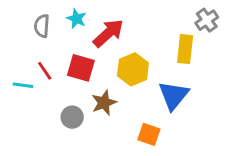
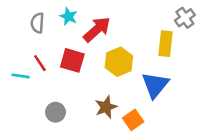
brown star: (104, 103) -> (106, 107), moved
gray circle: (72, 117) -> (56, 112), moved
orange square: (149, 134) -> (133, 120), turned 36

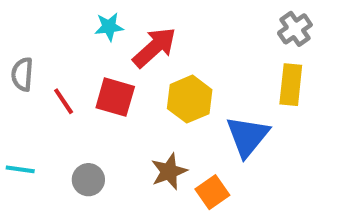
cyan star: (68, 16) -> (109, 27), turned -30
gray semicircle: (37, 23) -> (22, 74), moved
yellow rectangle: (165, 44) -> (291, 85), moved
cyan line: (21, 76) -> (20, 169), moved

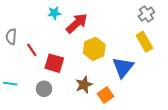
yellow rectangle: (291, 85) -> (144, 42), turned -36
red square: (115, 97) -> (54, 63), moved

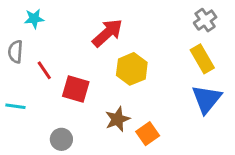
cyan star: (54, 13) -> (34, 19), moved
blue triangle: (123, 67) -> (207, 99), moved
cyan line: (10, 84) -> (15, 106), moved
gray circle: (44, 89) -> (61, 139), moved

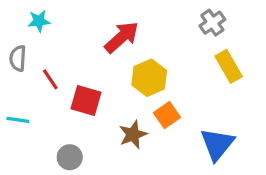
gray cross: (205, 20) -> (212, 23), moved
blue triangle: (207, 99) -> (217, 144), moved
orange square: (148, 134) -> (167, 115), moved

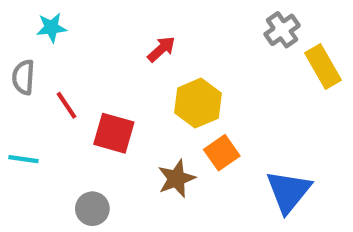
red arrow: (122, 37) -> (161, 49), size x0.6
yellow rectangle: (229, 66) -> (323, 66), moved

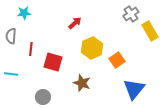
red line: (67, 105) -> (31, 49), turned 40
orange square: (222, 153) -> (117, 60), moved
brown star: (176, 179) -> (82, 83), turned -30

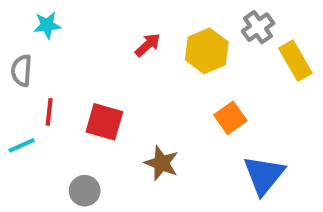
yellow hexagon: (92, 48) -> (207, 51), moved
red line: (31, 49) -> (49, 112), moved
cyan line: (11, 74) -> (22, 145), turned -32

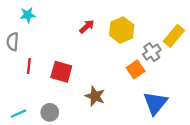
gray cross: (258, 27) -> (152, 52), moved
yellow rectangle: (295, 61) -> (174, 36), turned 70
cyan line: (22, 145) -> (18, 114), moved

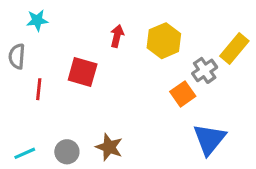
red arrow: (87, 27) -> (117, 36), turned -35
red square: (61, 72) -> (83, 72), moved
brown star: (95, 96) -> (109, 147), moved

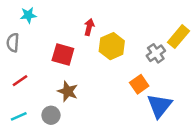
yellow hexagon: (164, 41) -> (112, 46), moved
red line: (39, 89) -> (20, 81), moved, turned 49
orange square: (183, 94) -> (139, 84), moved
brown star: (109, 147) -> (68, 91), moved

